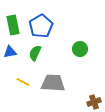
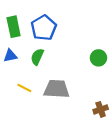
green circle: (80, 49) -> (98, 58), moved

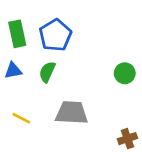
yellow line: (24, 88) -> (21, 118), moved

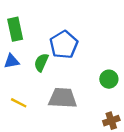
blue pentagon: (55, 35) -> (64, 45), moved
green circle: (125, 73) -> (109, 79), moved

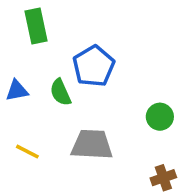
green rectangle: (15, 29) -> (36, 26), moved
green semicircle: (41, 62) -> (60, 92), turned -48

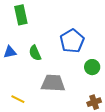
blue pentagon: (94, 66) -> (72, 41), moved
yellow line: (27, 152) -> (18, 99), moved

